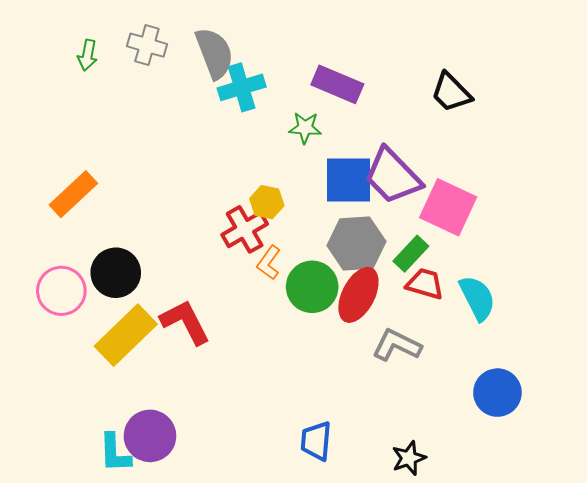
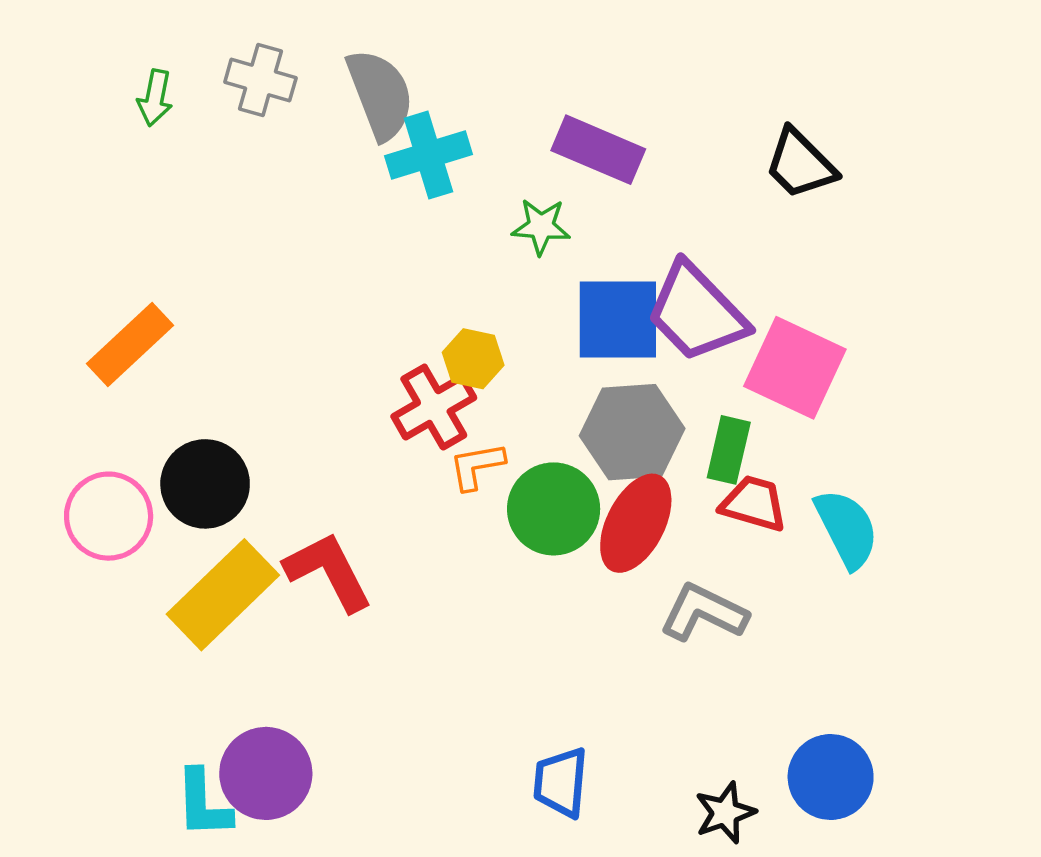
green rectangle: (411, 254) -> (729, 450), turned -30
orange L-shape: (269, 263) -> (477, 466), turned 44
blue circle: (497, 393) -> (831, 777), moved

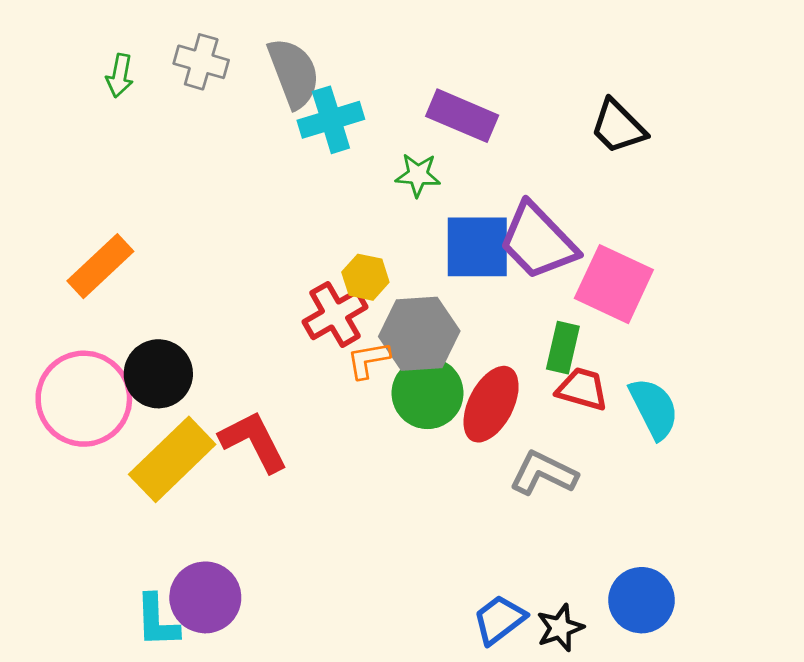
gray hexagon: (632, 432) -> (419, 334), moved
pink circle: (109, 516) -> (84, 399), size x1.4
blue trapezoid: (561, 782) -> (499, 620), moved, turned 48

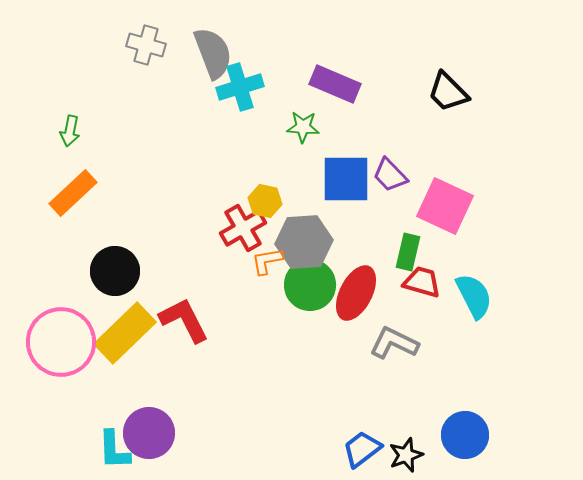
green arrow: (120, 76) -> (70, 131), moved
purple trapezoid: (538, 241) -> (390, 175), size x0.6
pink circle: (84, 399) -> (61, 342), moved

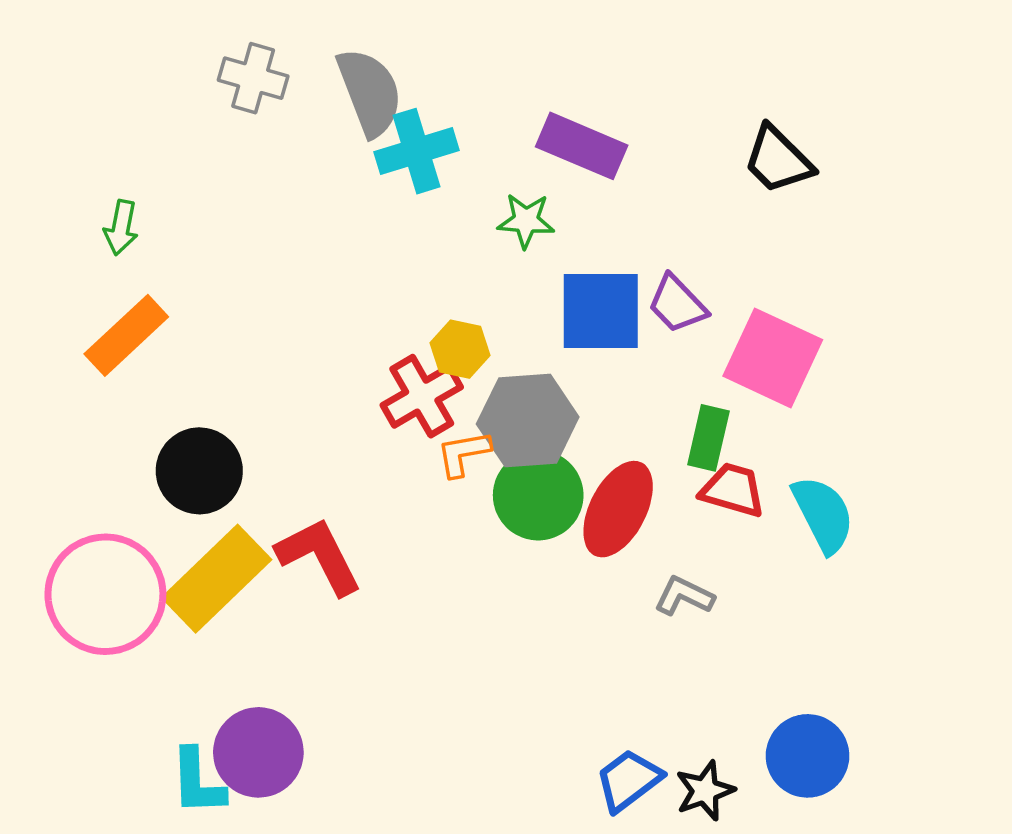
gray L-shape: (394, 343) -> (684, 596), size x0.7

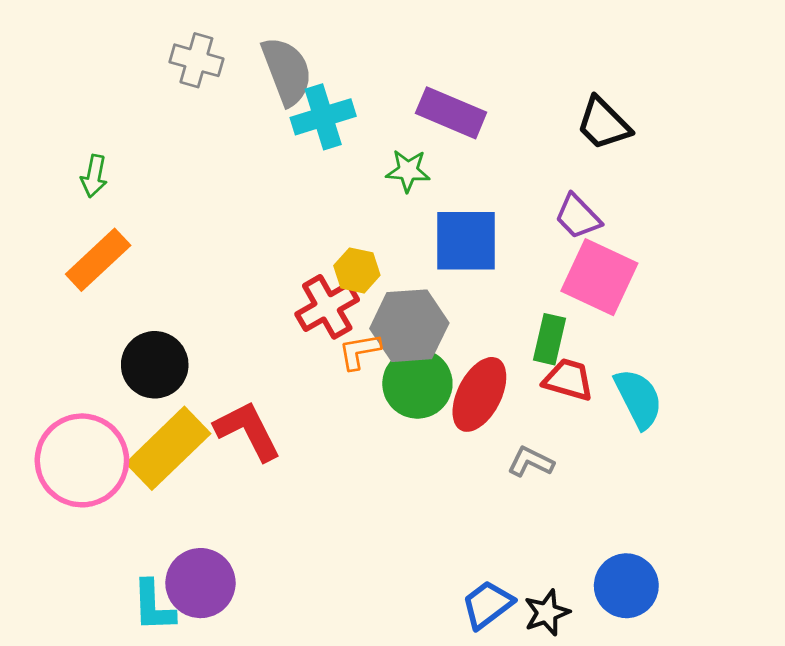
purple trapezoid: (677, 304) -> (578, 217), moved

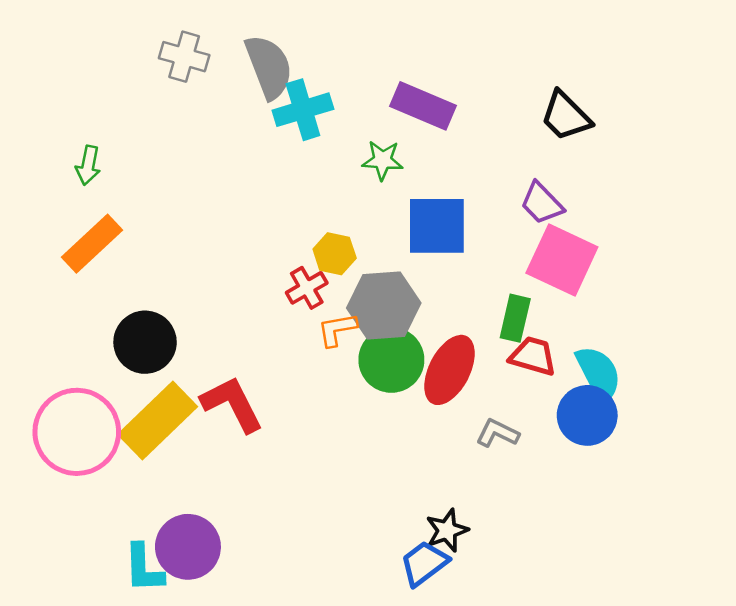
red cross: (327, 307) -> (307, 288), size x0.7
blue circle: (626, 586) -> (587, 415), moved
blue trapezoid: (487, 605) -> (424, 563), moved
black star: (547, 613) -> (447, 530), moved

